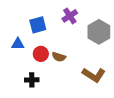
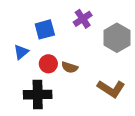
blue triangle: (18, 44) -> (21, 52), turned -40
black cross: (32, 80) -> (38, 95), size x1.6

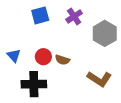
blue square: (45, 29) -> (40, 15), moved
blue triangle: (21, 52) -> (14, 56), moved, turned -32

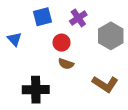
blue triangle: (14, 56) -> (15, 39), moved
red circle: (43, 57) -> (62, 43), moved

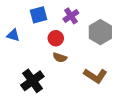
blue triangle: (15, 39) -> (13, 35), turned -32
black cross: (36, 90) -> (32, 81), turned -35

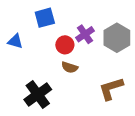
purple cross: (71, 16) -> (85, 34), moved
brown L-shape: (95, 76) -> (111, 89), turned 130

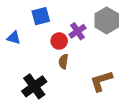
gray hexagon: (117, 38) -> (107, 20), moved
brown semicircle: (70, 67) -> (63, 62), turned 80

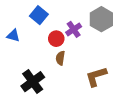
blue square: (41, 16) -> (39, 15), turned -36

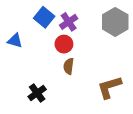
purple cross: (74, 29) -> (69, 22), moved
black cross: (33, 82) -> (37, 93), size x0.7

